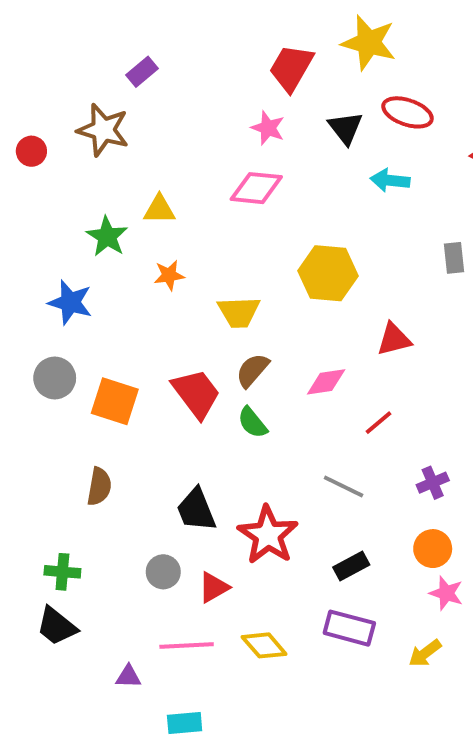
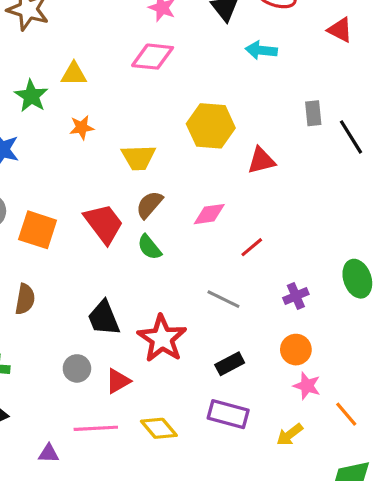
red triangle: (394, 339) -> (261, 161), moved

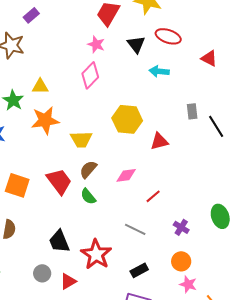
pink diamond: (153, 57) -> (90, 75), turned -52
orange star: (82, 127) -> (45, 120), size x1.8
purple cross: (296, 296) -> (181, 227), turned -35

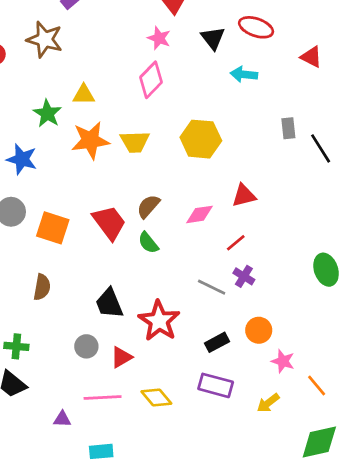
yellow trapezoid: (81, 139) -> (135, 142), moved
red triangle: (159, 141) -> (244, 196), moved
purple cross: (181, 227) -> (244, 276), moved
orange circle: (181, 261) -> (259, 330), moved

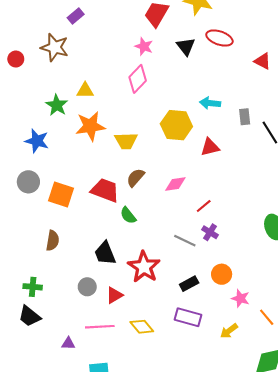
cyan arrow: (244, 74) -> (210, 103), moved
yellow trapezoid: (135, 142) -> (126, 141), moved
red triangle: (244, 196) -> (210, 147), moved
red trapezoid: (109, 223) -> (105, 190), turned -32
green semicircle: (148, 243) -> (128, 215), moved

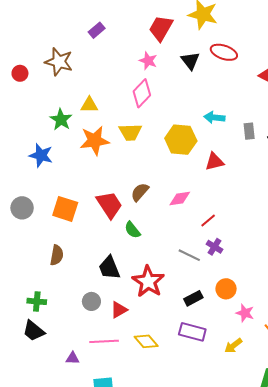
purple rectangle: (76, 16) -> (97, 30), moved
yellow trapezoid: (126, 141) -> (130, 132), moved
gray circle: (28, 182) -> (22, 208), moved
red trapezoid: (105, 190) -> (109, 205), turned 36

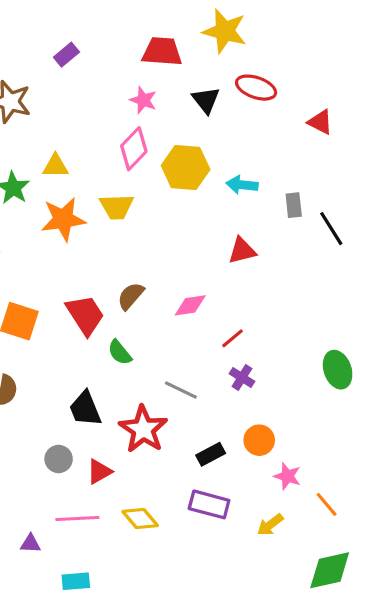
red trapezoid: (161, 28) -> (162, 52), turned 64
yellow hexagon: (181, 140) -> (186, 167), moved
gray line: (189, 255) -> (181, 390), moved

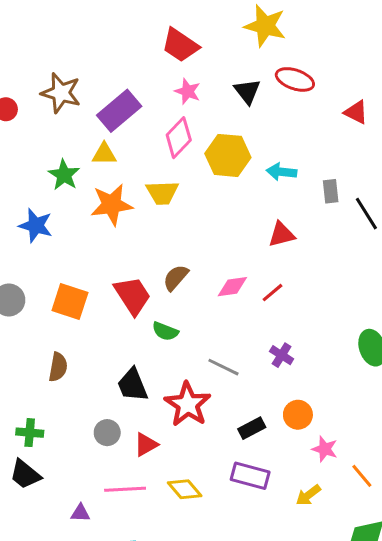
red trapezoid: (162, 52) -> (180, 45), moved, turned -150
purple rectangle: (66, 55) -> (119, 111), moved, size x1.8
red line: (233, 338) -> (273, 293), moved
green semicircle: (120, 352) -> (165, 331), turned -30

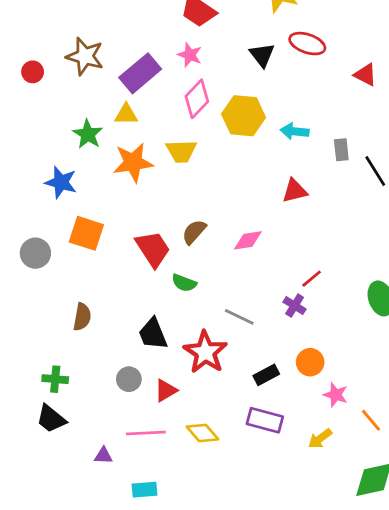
pink star: (188, 91) -> (190, 55), moved
red line: (273, 293) -> (312, 279), moved
orange square: (70, 301) -> (86, 233), moved

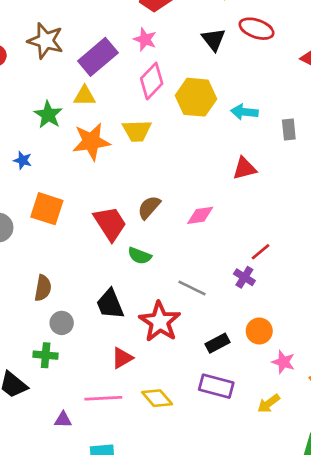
blue star: (61, 182) -> (23, 160), size x0.6
green cross: (55, 379) -> (46, 355), moved
gray circle: (129, 379) -> (62, 323), moved

